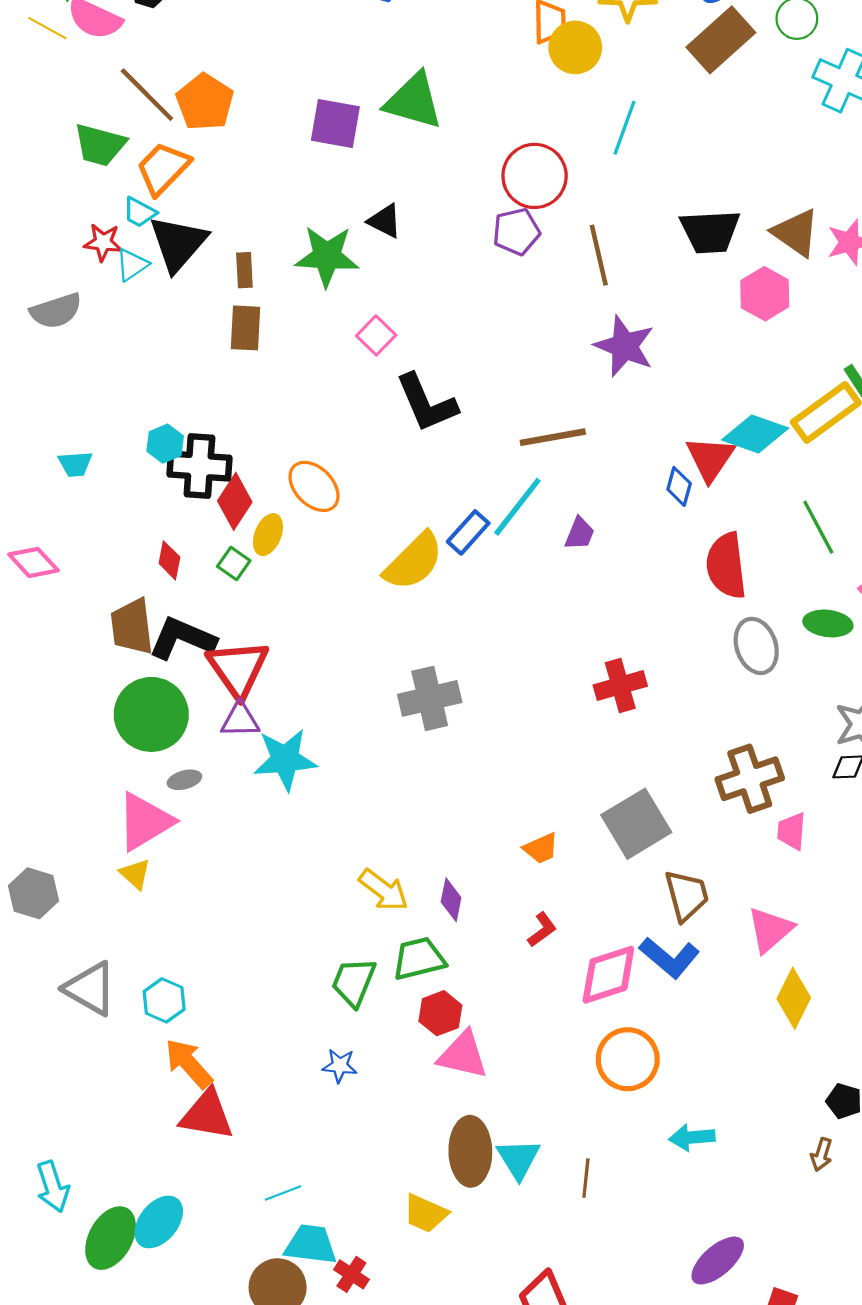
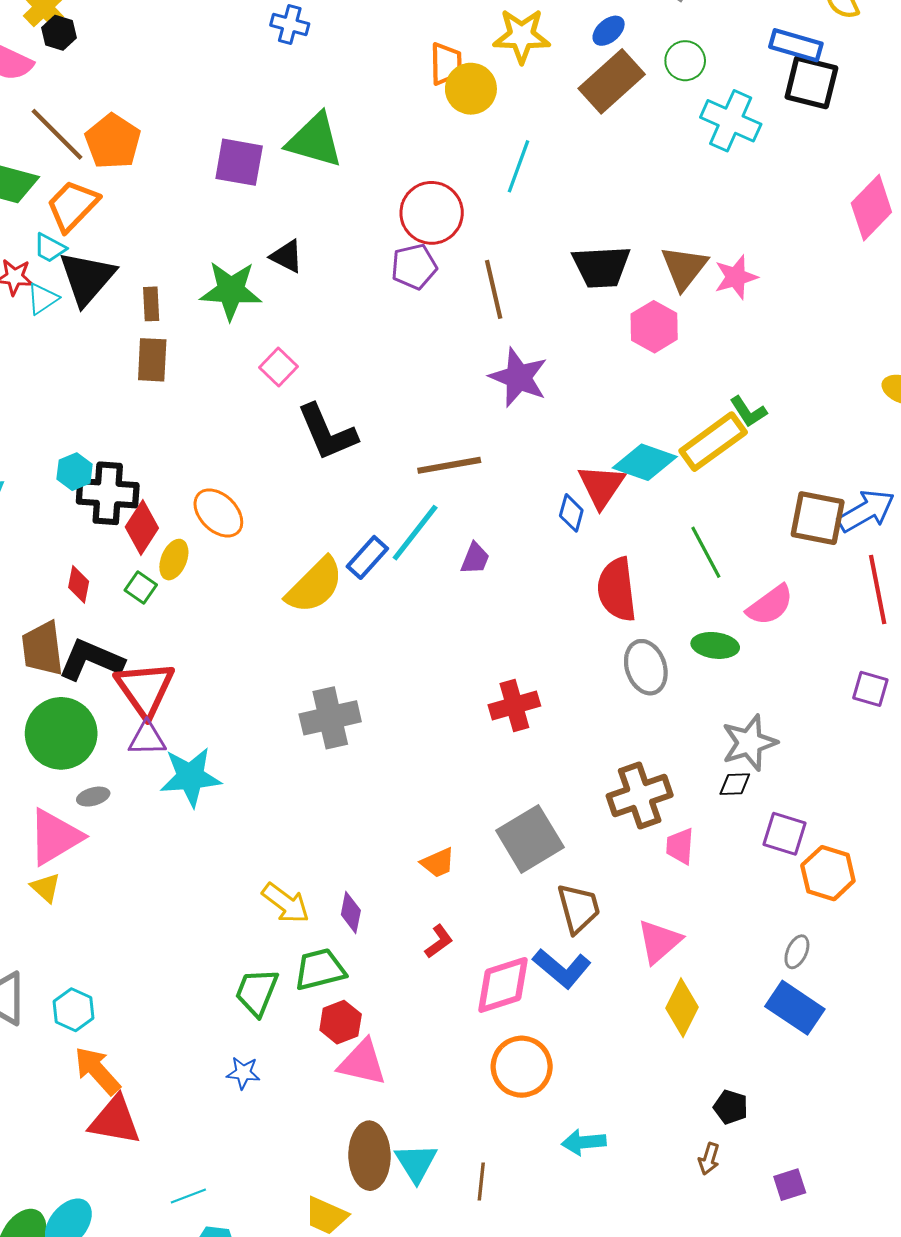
brown triangle: (796, 233) -> (684, 268), turned 33

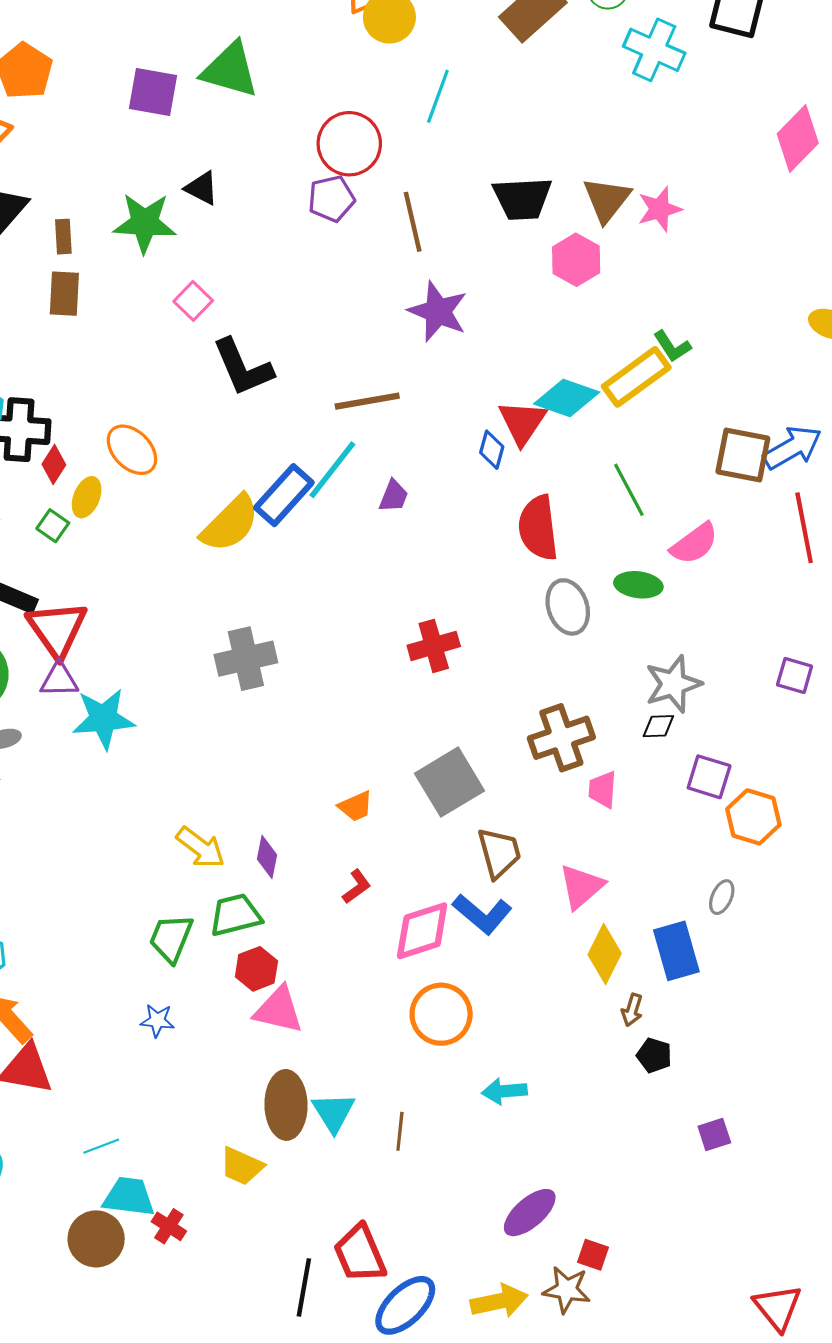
red diamond: (142, 527) -> (54, 464), size x0.7
blue rectangle: (367, 557) -> (284, 495), size x1.4
purple square: (870, 689) -> (795, 676), moved
blue rectangle: (795, 1008) -> (676, 951), moved, turned 40
brown arrow: (709, 1159) -> (632, 1010), moved

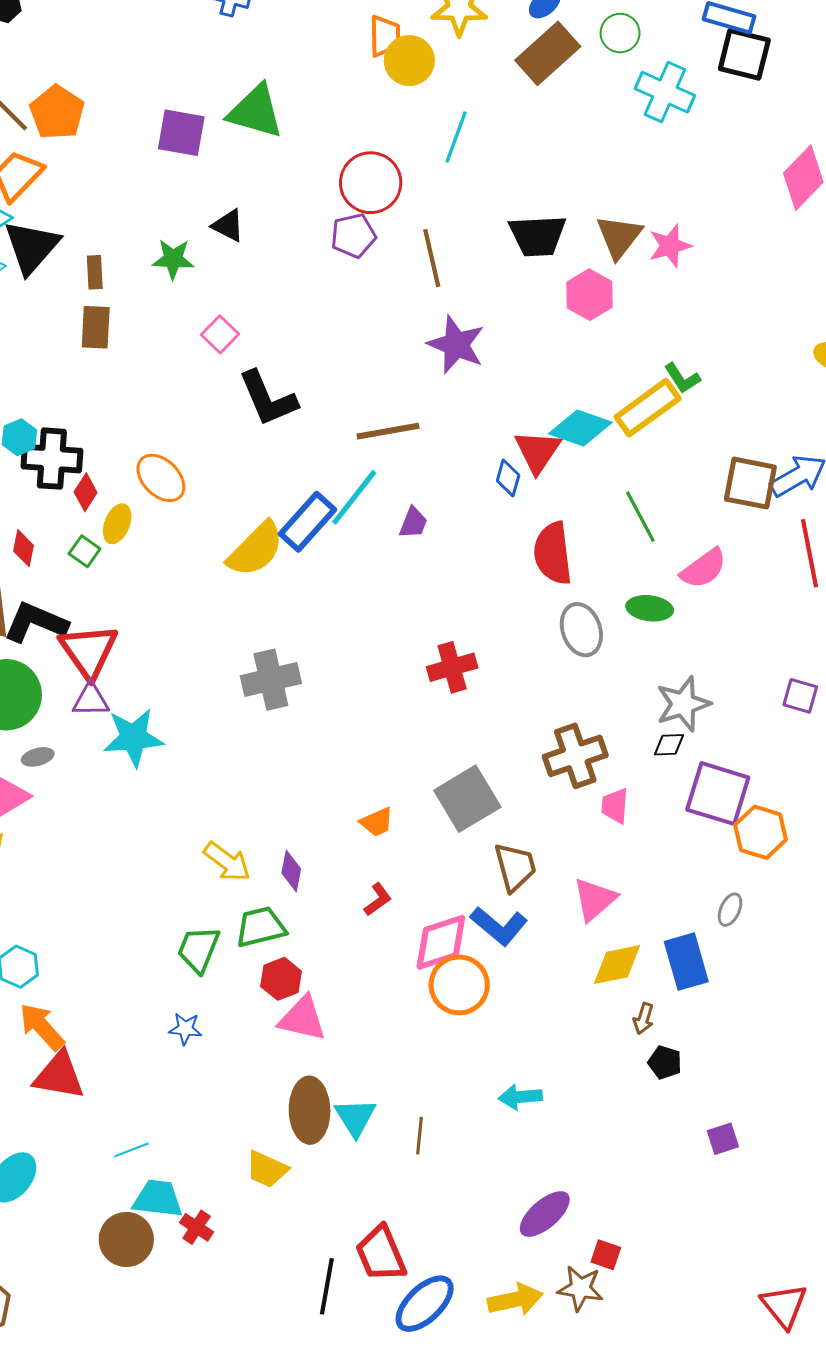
green star: (145, 223) -> (173, 259), size x0.7
purple square: (709, 777) -> (718, 794), size x1.5
yellow diamond: (605, 954) -> (617, 965), turned 52
orange circle: (441, 1014) -> (459, 985), moved

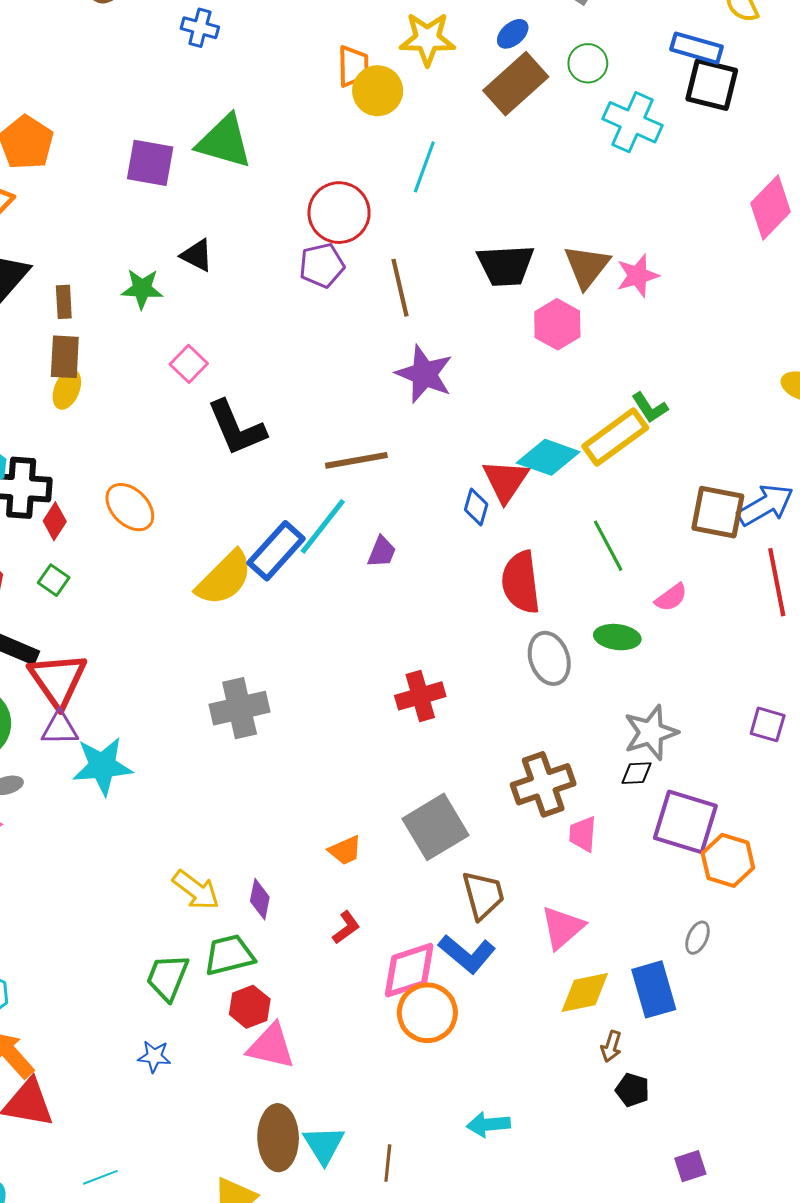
yellow ellipse: (117, 524) -> (67, 389), moved
pink semicircle: (704, 569) -> (671, 597), size x0.7

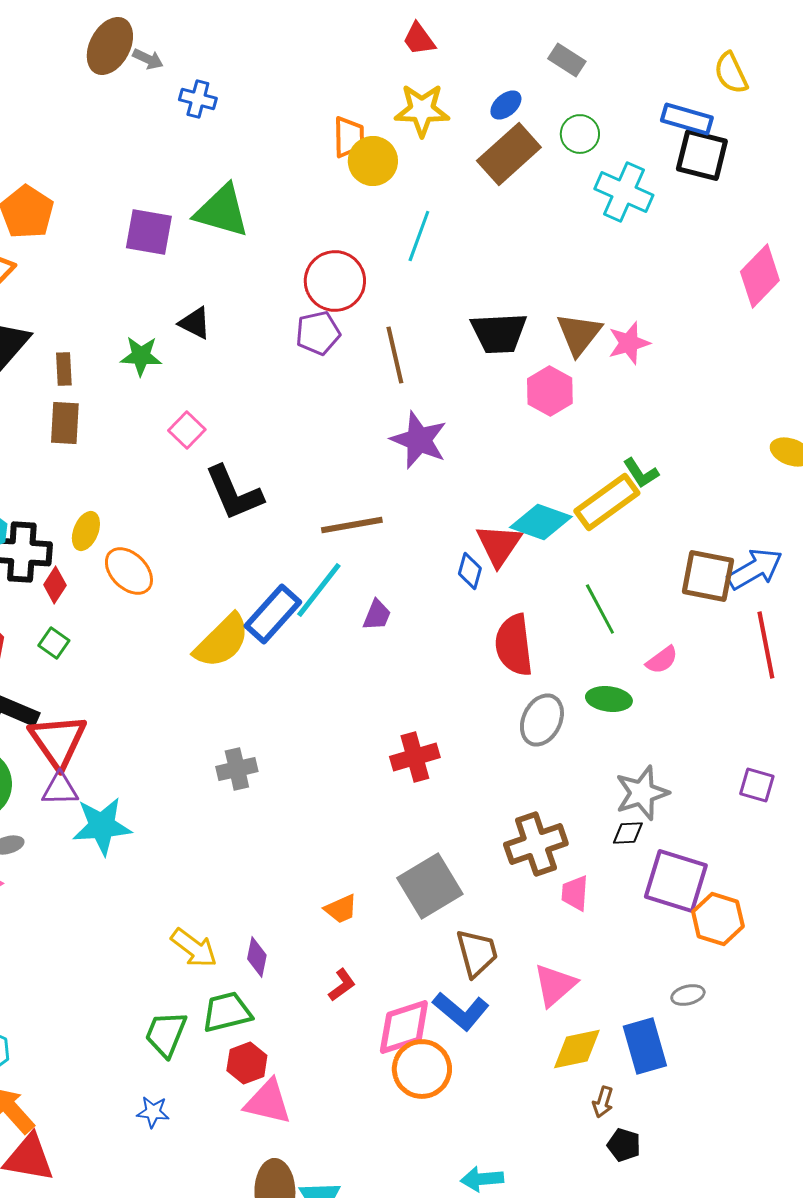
yellow ellipse: (67, 389) -> (86, 531), moved
gray ellipse: (549, 658) -> (542, 720), turned 45
gray cross: (240, 708) -> (237, 769), size x0.7
gray ellipse: (698, 938) -> (688, 995), turned 52

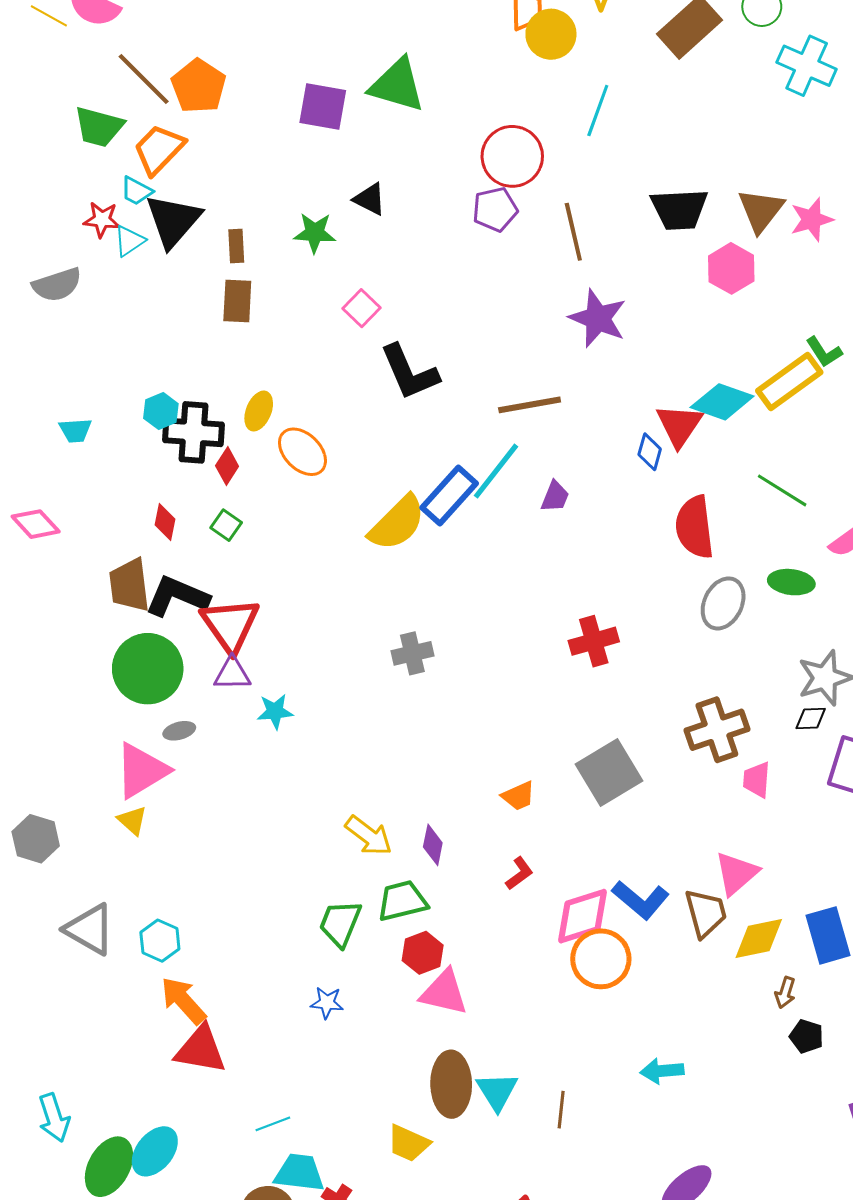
green line: (600, 609) -> (782, 490), turned -30
cyan star: (102, 826) -> (275, 711), size x0.6
brown trapezoid: (477, 953) -> (706, 913), moved

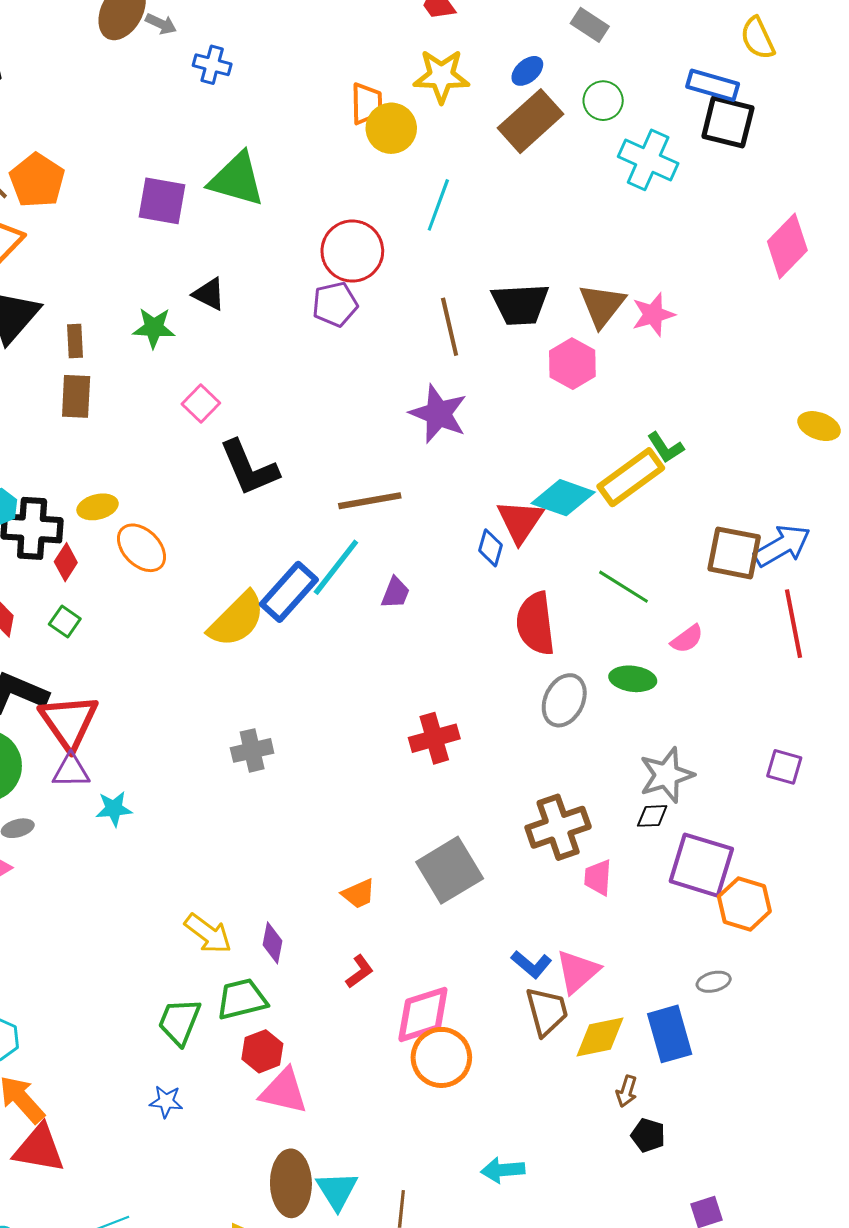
brown line: (573, 232) -> (450, 327), moved
yellow ellipse: (259, 411) -> (98, 507), turned 54
blue L-shape: (641, 900) -> (531, 964), moved, size x0.7

